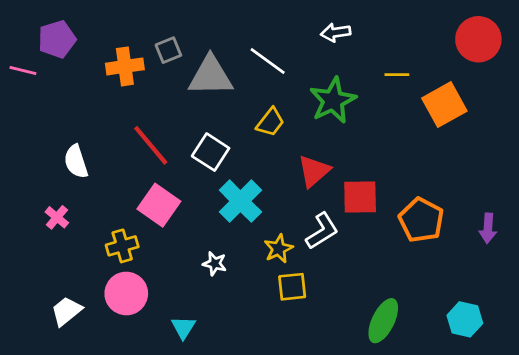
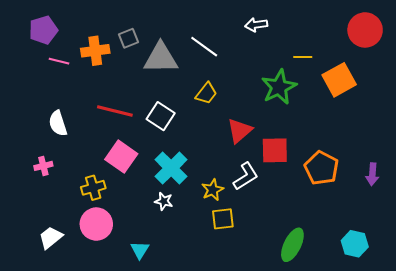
pink line: (23, 71) -> (59, 61), moved
green star: (333, 100) -> (279, 87), moved
red line: (151, 145) -> (115, 111), turned -36
cyan cross: (240, 201) -> (171, 168), moved
pink cross: (57, 217) -> (43, 166), turned 36

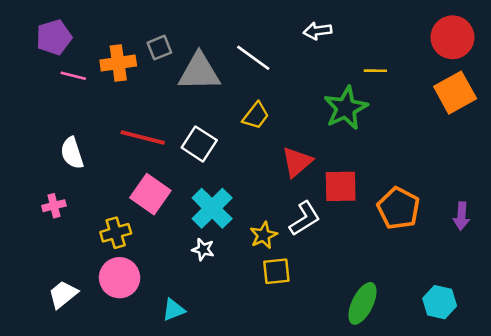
orange square: (339, 80) -> (455, 93), moved
cyan triangle: (140, 250) -> (174, 310), turned 36

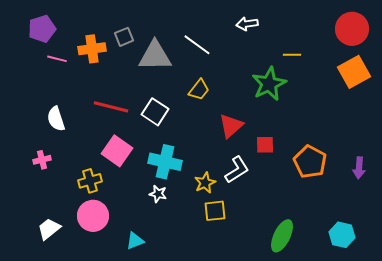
red square: (341, 186) -> (265, 145), size x0.7
cyan cross: (212, 208) -> (165, 162), turned -32

